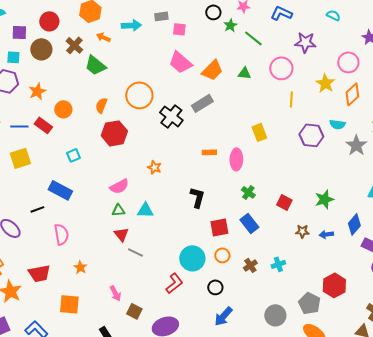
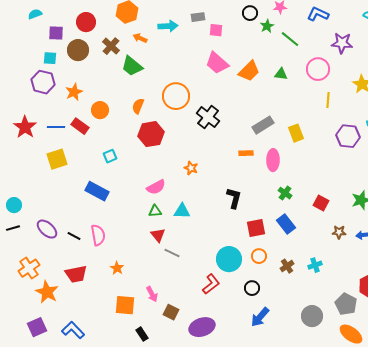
gray rectangle: (202, 103) -> (263, 125), moved
black line: (37, 209) -> (74, 236), moved, turned 48
orange square: (69, 304) -> (125, 305), moved

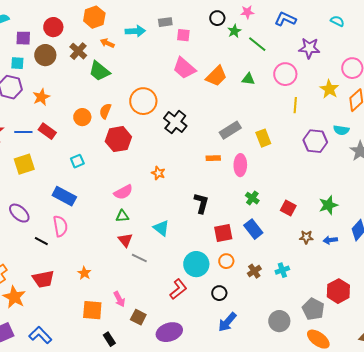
orange circle: (100, 110) -> (82, 117), moved
cyan triangle: (182, 211) -> (161, 228), moved, turned 36
purple ellipse: (47, 229) -> (19, 213), moved
pink semicircle: (98, 235) -> (60, 226), moved

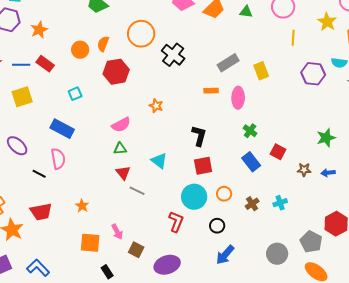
red square: (288, 208) -> (278, 152), moved
red square: (223, 233) -> (203, 166), moved
red L-shape: (178, 289) -> (176, 222), turned -30

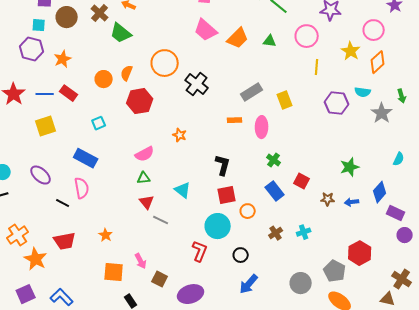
orange circle: (224, 194) -> (248, 211), moved

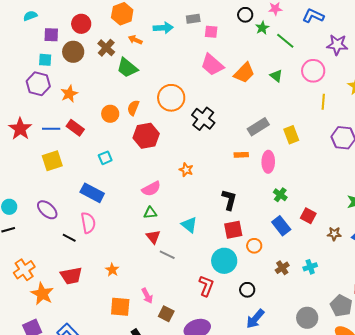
green triangle: (270, 41) -> (276, 76), turned 32

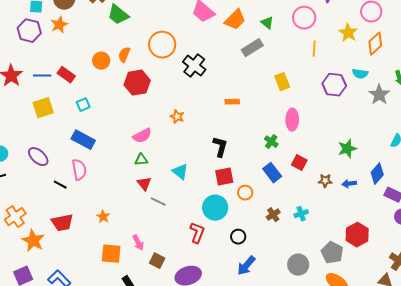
orange star: (69, 94) -> (59, 25), moved
gray rectangle: (258, 127) -> (252, 48), moved
cyan square: (105, 158) -> (83, 105), moved
pink ellipse: (268, 162) -> (292, 120), moved

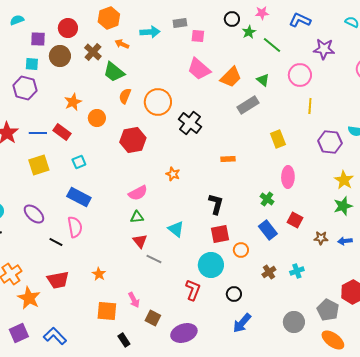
orange star: (59, 25) -> (73, 102), moved
yellow star: (348, 33) -> (344, 180), moved
orange semicircle: (124, 55) -> (125, 96), moved

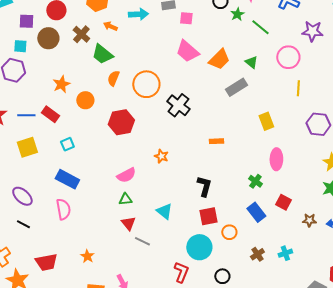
black line: (56, 242) -> (23, 224), moved

